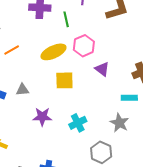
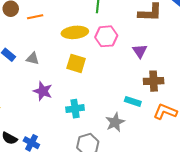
purple triangle: (102, 69) -> (140, 51), moved

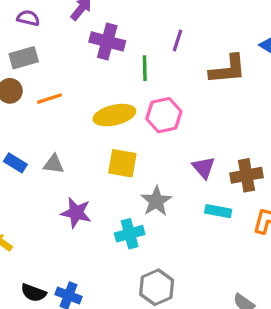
purple triangle: (140, 51) -> (204, 168), moved
gray star: (115, 122) -> (156, 201), moved

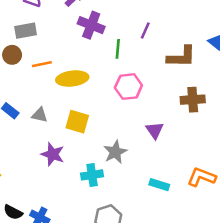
yellow ellipse: (114, 115) -> (72, 79), moved
yellow square: (122, 163) -> (77, 122), moved
brown cross: (246, 175) -> (193, 100), moved
cyan rectangle: (218, 211) -> (159, 185), moved

